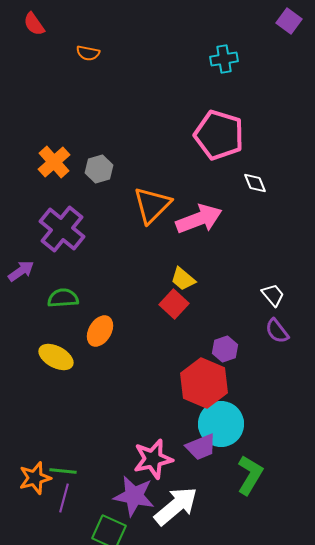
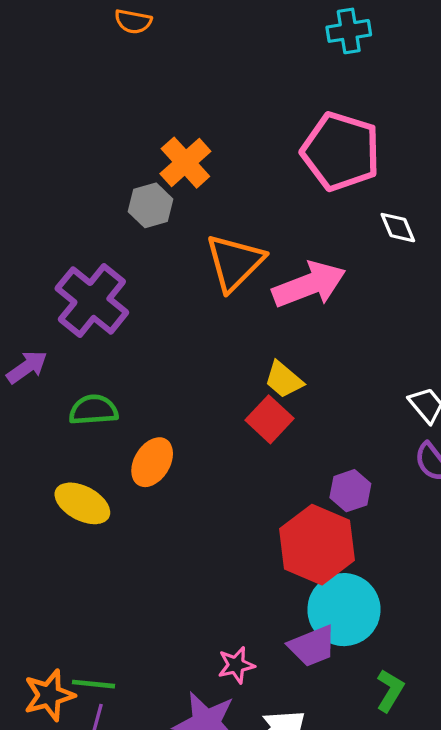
orange cross: (54, 162) -> (185, 163), moved
pink star: (153, 459) -> (236, 665), size x0.6
green L-shape: (250, 475) -> (390, 690), size x0.7

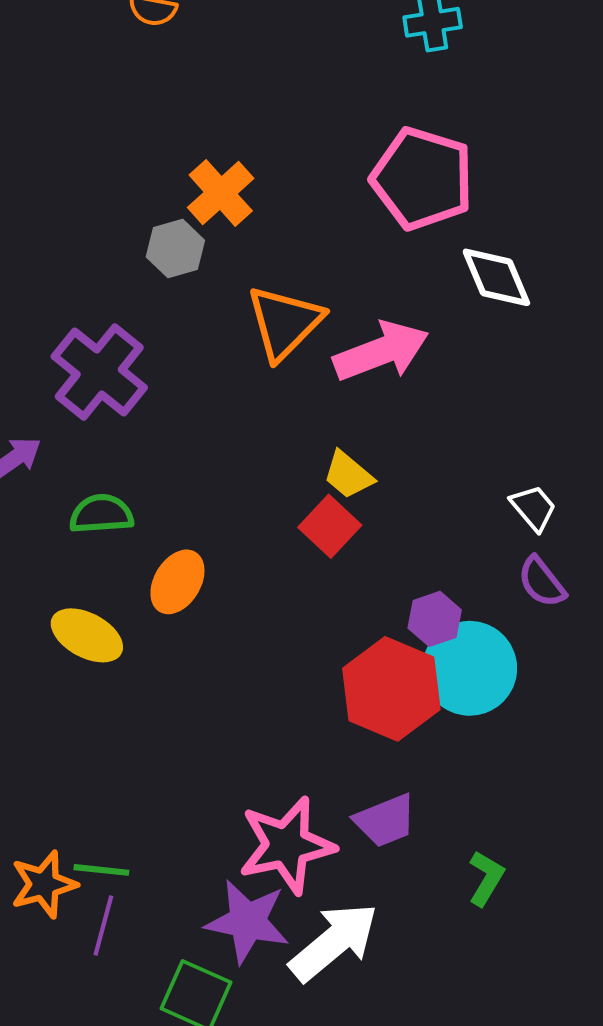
white diamond: (398, 228) -> (496, 277), size x1.5
cyan circle: (344, 610) -> (470, 668), moved
pink star: (236, 665) -> (287, 845), size x2.0

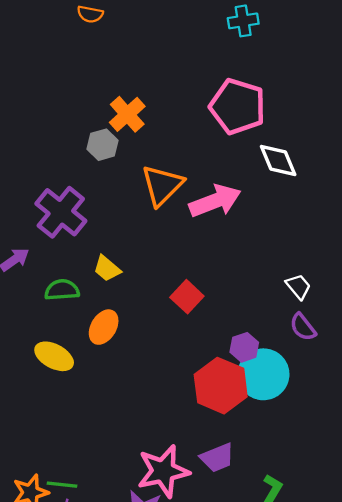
yellow trapezoid: (348, 475) -> (107, 269), moved

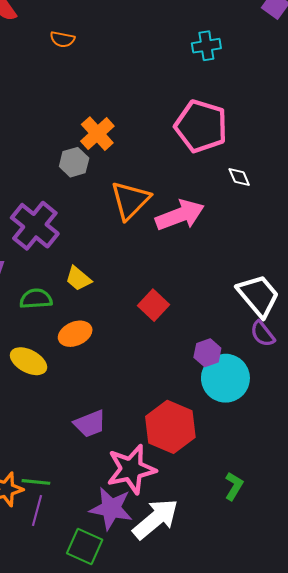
white diamond: (278, 160) -> (239, 177), size x0.6
white trapezoid: (298, 287) -> (258, 296), size x1.8
orange ellipse: (104, 327) -> (75, 334), turned 36
red hexagon: (221, 386) -> (170, 427), moved
purple trapezoid: (217, 458) -> (90, 424), moved

